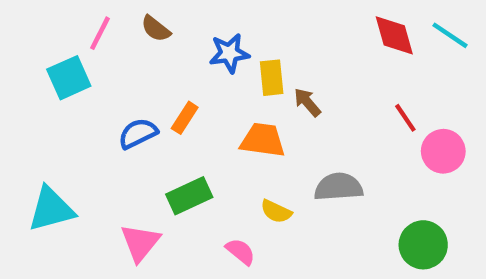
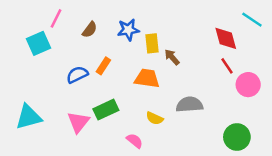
brown semicircle: (156, 29) -> (90, 30), moved, turned -91
red diamond: (394, 35) -> (226, 38), moved
pink triangle: (140, 243) -> (78, 122), moved

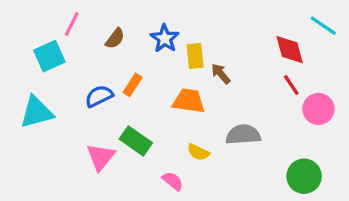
blue star: (128, 30) -> (165, 38), turned -30
green rectangle: (106, 110) -> (136, 141), turned 60
cyan triangle: (28, 117) -> (37, 112), moved

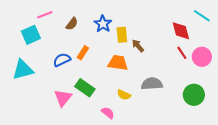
pink line: (72, 24) -> (45, 15), turned 42
pink circle: (318, 109) -> (202, 57), moved
green circle: (304, 176) -> (194, 95), moved

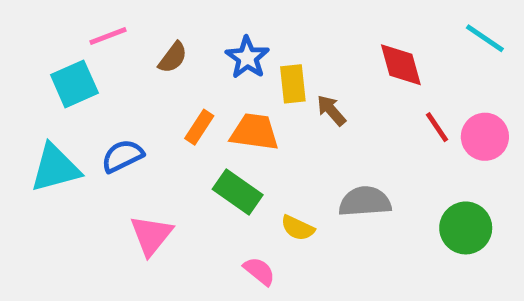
red diamond: (181, 31) -> (401, 65), moved
blue semicircle: (62, 60) -> (122, 156), moved
orange trapezoid: (118, 63) -> (254, 132), moved
green rectangle: (85, 88) -> (238, 192), moved

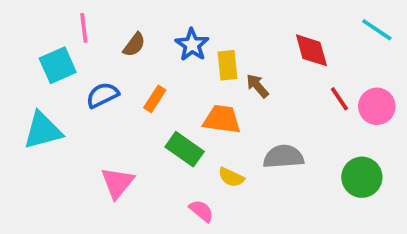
pink line: (108, 36) -> (84, 28), turned -76
orange trapezoid: (254, 132) -> (222, 119), moved
blue semicircle: (122, 156) -> (102, 95), moved

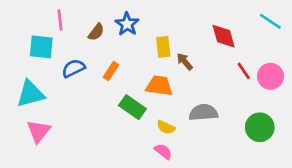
blue star: (192, 45) -> (127, 24), moved
cyan square: (58, 65) -> (41, 47), turned 30
pink triangle: (117, 183) -> (39, 131), moved
pink semicircle: (201, 211) -> (163, 151), moved

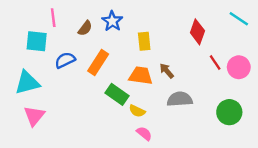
red diamond: (224, 36) -> (197, 32), turned 35
brown arrow: (185, 62) -> (167, 71), moved
orange rectangle: (111, 71) -> (98, 62), size x1.5
yellow semicircle: (166, 127) -> (137, 111), moved

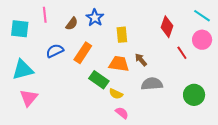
cyan square: (37, 41) -> (20, 29), moved
pink circle: (239, 67) -> (202, 40), moved

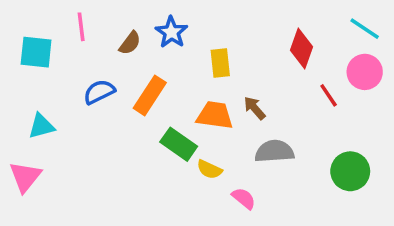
cyan triangle: (23, 70) -> (41, 126), size x0.7
pink triangle: (29, 98) -> (25, 177), moved
pink semicircle: (122, 113) -> (244, 198), moved

